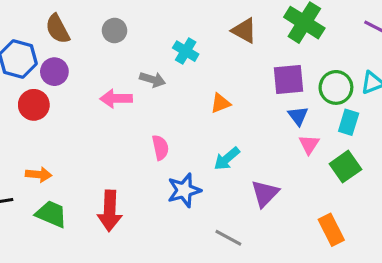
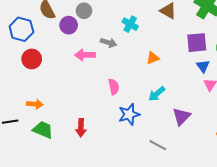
purple circle: (54, 72) -> (69, 25), moved
red arrow: (110, 211) -> (81, 128), size x0.7

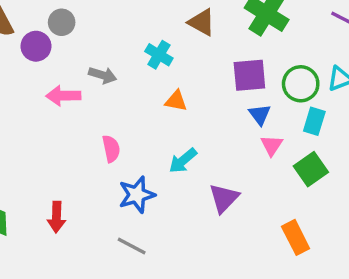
cyan cross: (130, 24) -> (159, 55), moved
orange triangle: (153, 58) -> (176, 101), turned 32
gray line: (158, 145) -> (132, 246), moved

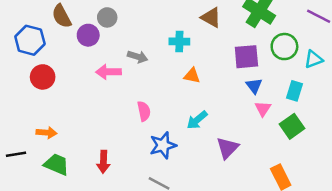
cyan cross: (159, 55) -> (179, 42), turned -30
green circle: (301, 84) -> (284, 47), moved

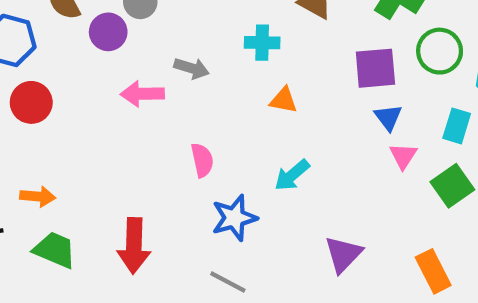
purple triangle: (227, 148) -> (343, 254), moved
red arrow: (103, 162) -> (134, 246), size x1.4

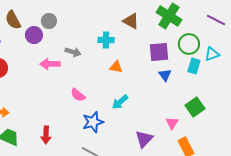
cyan rectangle: (457, 126) -> (194, 66), moved
pink triangle: (403, 156) -> (172, 123), moved
pink semicircle: (202, 160) -> (78, 95), turned 140
red arrow: (134, 246) -> (46, 135), size x0.7

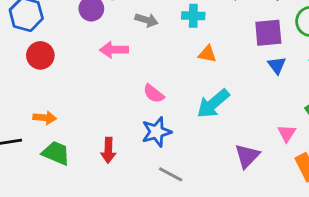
gray arrow: (73, 52) -> (147, 20), moved
cyan arrow: (120, 102) -> (213, 104), size x1.4
blue star: (93, 122) -> (156, 132), moved

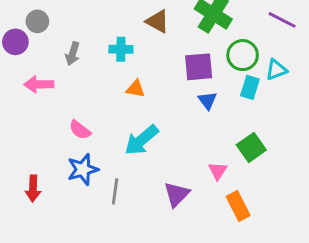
gray arrow: (147, 20) -> (73, 54), turned 90
gray line: (171, 174) -> (115, 191), moved, turned 70

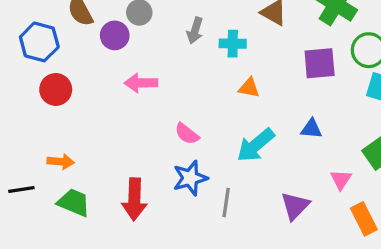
gray arrow: (73, 54) -> (195, 30), moved
blue triangle: (207, 101) -> (311, 129), moved, turned -48
red arrow: (33, 188) -> (134, 199), size x1.4

